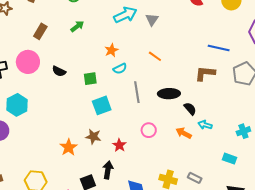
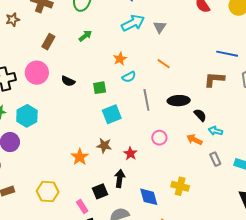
gray rectangle: (195, 178) -> (215, 159), moved, turned 40

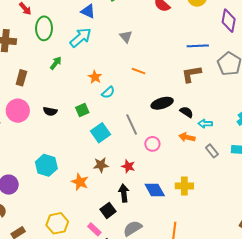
cyan arrow: (133, 23) -> (81, 38), moved
gray line: (146, 100) -> (132, 124), moved
cyan hexagon: (27, 116) -> (46, 165), moved
blue diamond: (149, 197) -> (155, 190), moved

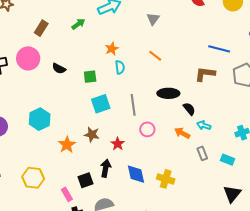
cyan semicircle: (108, 92) -> (120, 67), turned -72

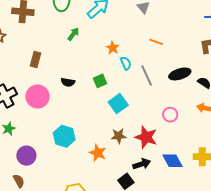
brown rectangle: (41, 28) -> (35, 59), moved
pink circle: (28, 58) -> (38, 96), moved
gray line: (133, 105) -> (147, 75), moved
red star: (118, 144) -> (146, 137), size x1.6
black arrow: (106, 168) -> (142, 164), turned 78

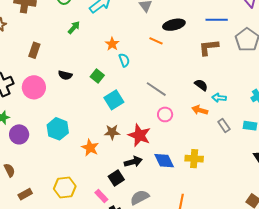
black ellipse: (180, 74) -> (174, 25), moved
gray line: (147, 75) -> (156, 89), moved, turned -35
green square: (100, 81) -> (97, 76), turned -32
purple circle: (26, 156) -> (19, 134), moved

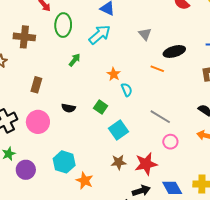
red star: (139, 135) -> (146, 164), turned -30
orange star: (90, 148) -> (85, 181), moved

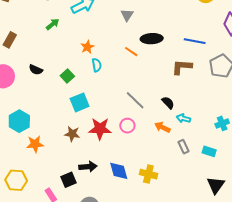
gray line: (160, 117) -> (135, 100), moved
red star: (146, 164) -> (100, 129), moved
orange star: (85, 181) -> (35, 144), turned 30

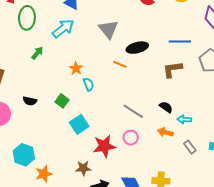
gray triangle: (127, 15) -> (108, 29), size x1.5
brown star: (72, 134) -> (83, 168), moved

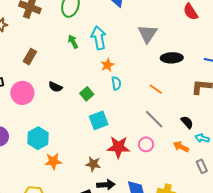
cyan arrow: (63, 28) -> (99, 38), moved, turned -75
green arrow: (37, 53) -> (73, 42), turned -80
orange line: (120, 64) -> (156, 89), moved

